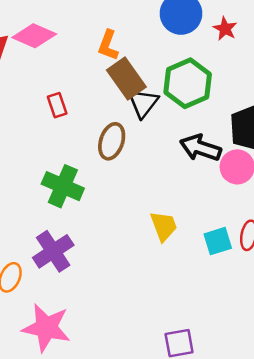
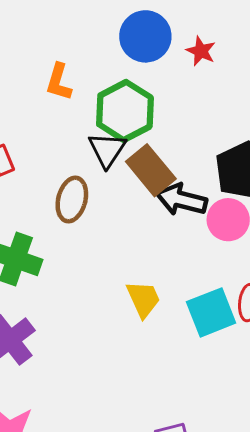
brown rectangle: (126, 78) -> (151, 170), moved
green hexagon: (188, 83) -> (125, 111), moved
cyan square: (218, 241) -> (211, 312), size x1.4

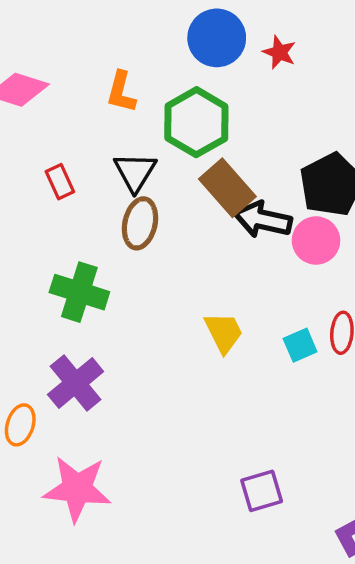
black triangle: (107, 150) -> (135, 172), moved
cyan square: (211, 312) -> (300, 345), size x0.6

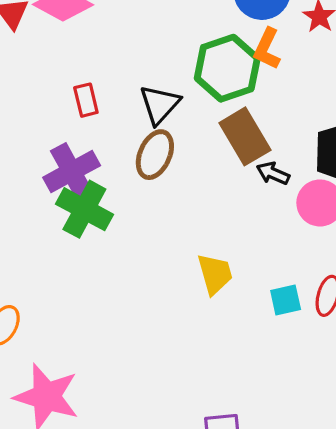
orange L-shape: (121, 92) -> (267, 49), moved
black arrow: (263, 220) -> (273, 173), size x0.6
purple cross: (76, 383) -> (72, 171), moved

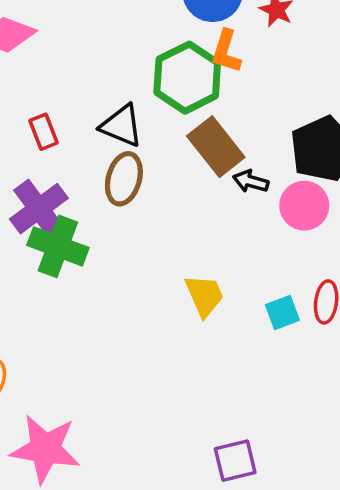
black triangle: (160, 104) -> (121, 126), turned -42

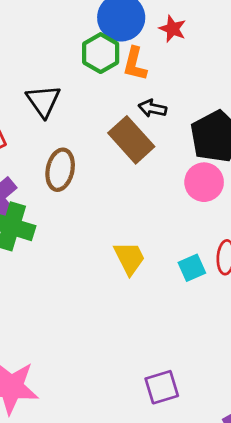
green hexagon: (187, 78) -> (101, 53), moved, size x0.7
black triangle: (121, 126) -> (43, 101), moved, turned 36
black arrow: (251, 181) -> (152, 108), moved

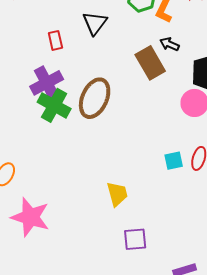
brown ellipse: (60, 170) -> (95, 98), moved, size x1.4
yellow trapezoid: (129, 258) -> (117, 194), moved

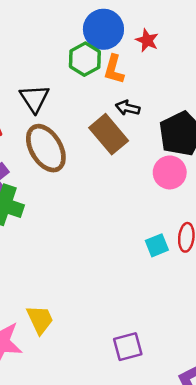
brown ellipse: (95, 98) -> (46, 148), moved, turned -45
yellow trapezoid: (117, 194) -> (40, 320), moved

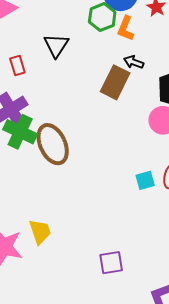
brown rectangle: (109, 134) -> (115, 82), turned 60
brown ellipse: (46, 148) -> (53, 144), moved

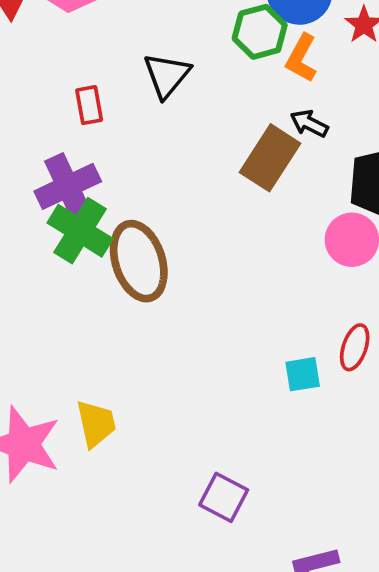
cyan square: (145, 180) -> (303, 374), moved
purple square: (111, 263) -> (224, 497), turned 30

